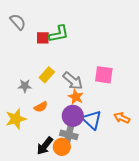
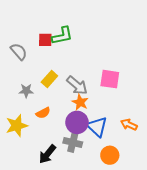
gray semicircle: (18, 22) -> (19, 52), moved
orange circle: (62, 147) -> (110, 155), moved

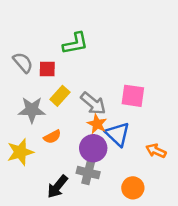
red square: (45, 40) -> (47, 69), moved
gray star: (26, 91) -> (32, 110), size x1.5
blue triangle: (97, 127) -> (118, 134), moved

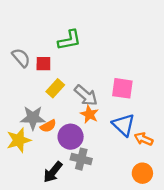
gray star: (32, 110) -> (33, 118), moved
blue triangle: (118, 134) -> (124, 125), moved
purple circle: (93, 148) -> (71, 137), moved
orange circle: (133, 188) -> (142, 173), moved

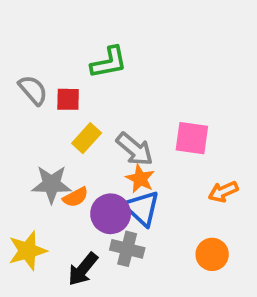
blue triangle: (124, 125) -> (142, 208), moved
orange arrow: (144, 139) -> (223, 192), moved, turned -48
yellow star: (19, 140) -> (27, 251), moved
orange circle: (142, 173) -> (212, 254), moved

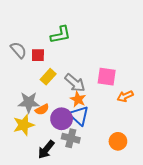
orange arrow: (223, 192) -> (125, 96), moved
yellow star: (27, 251) -> (24, 125), moved

